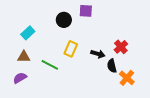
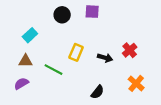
black circle: (64, 20) -> (62, 15), moved
black semicircle: (112, 66) -> (97, 92), moved, turned -128

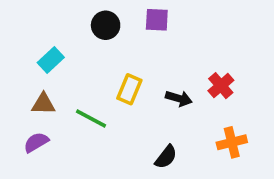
orange cross: (136, 83) -> (232, 142), turned 35

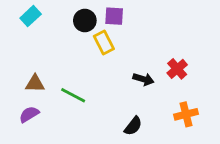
purple square: (157, 20) -> (114, 16), moved
cyan rectangle: (51, 60) -> (31, 16), moved
yellow rectangle: (129, 89) -> (104, 42), moved, turned -50

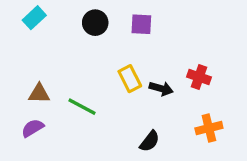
purple square: (114, 16) -> (141, 24), moved
yellow rectangle: (104, 42) -> (130, 79), moved
red cross: (177, 69) -> (199, 77), turned -30

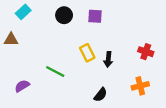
red cross: (199, 77) -> (146, 52), moved
black arrow: (161, 89) -> (108, 59), turned 80
brown triangle: (39, 93) -> (11, 40), moved

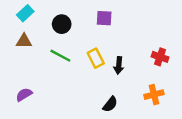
black circle: (64, 15) -> (62, 24), moved
brown triangle: (11, 40) -> (24, 41), moved
green line: (55, 72) -> (60, 56), moved

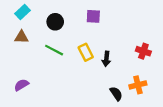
black semicircle: (110, 104) -> (116, 94), moved, turned -72

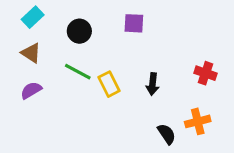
brown triangle: (21, 37) -> (31, 53), turned 32
yellow rectangle: (86, 52) -> (109, 84), moved
purple semicircle: (21, 85) -> (31, 90), moved

